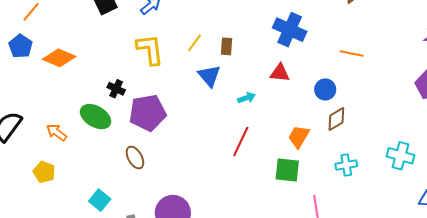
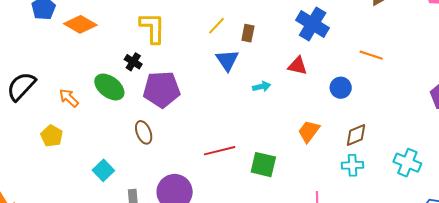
yellow L-shape: (150, 49) -> (153, 28), moved
brown diamond: (336, 119) -> (356, 135), moved
red line: (241, 141) -> (220, 151), moved, turned 44
green square: (287, 170) -> (263, 165), moved

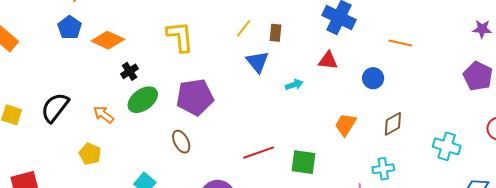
black cross: (133, 62) -> (130, 71), moved, turned 30
green ellipse: (109, 87) -> (143, 100), turned -68
cyan cross: (352, 165) -> (383, 169), moved

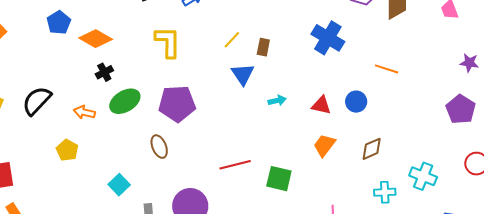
red triangle: (328, 61) -> (321, 105), moved
black cross: (130, 71) -> (104, 72), moved
orange arrow: (103, 115) -> (84, 112), turned -30
cyan cross: (383, 169) -> (385, 192), moved

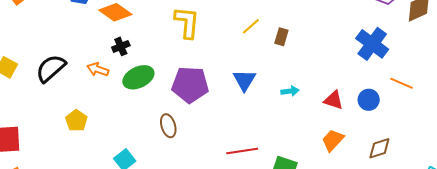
blue cross: (328, 38) -> (372, 44), moved
orange line: (387, 69) -> (401, 83), moved
blue triangle: (243, 74) -> (244, 80), moved
orange arrow: (84, 112) -> (98, 69), moved

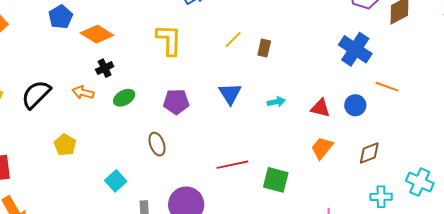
green ellipse: (138, 77) -> (124, 98), size x0.7
purple pentagon: (190, 85) -> (176, 102), size x0.7

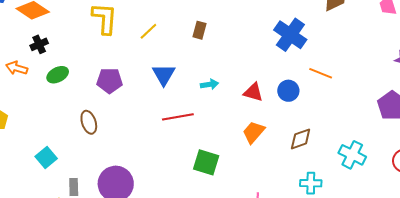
yellow line: (233, 40) -> (148, 31), moved
red line: (232, 165) -> (178, 117), moved
cyan cross: (420, 182) -> (352, 155), moved

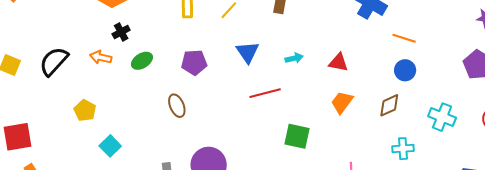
blue circle: (288, 91) -> (405, 70), moved
cyan square: (46, 158) -> (110, 146), moved

